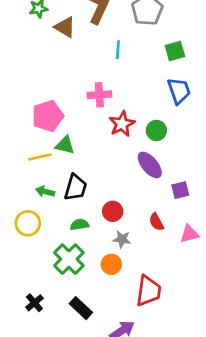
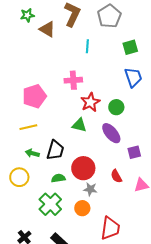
green triangle: (65, 145) -> (79, 125), moved
red circle: (113, 211) -> (83, 168), size x1.5

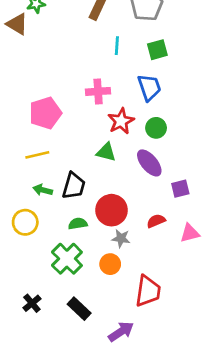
brown triangle: (47, 29) -> (17, 24), moved
green square: (130, 47) -> (157, 50), moved
blue trapezoid: (133, 77) -> (149, 87), moved
red semicircle: (116, 176) -> (156, 221), turned 96

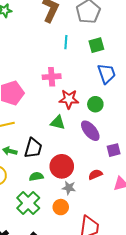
blue trapezoid: (149, 87) -> (107, 74), moved
red star: (121, 121) -> (69, 99), turned 30

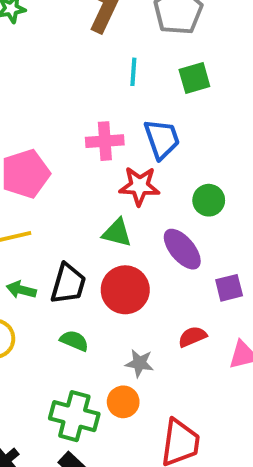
blue trapezoid: (107, 74) -> (162, 139), moved
green circle: (95, 104) -> (209, 200), moved
red circle: (62, 166) -> (125, 290), moved
green semicircle: (36, 177) -> (74, 341), turned 32
green cross: (28, 203) -> (74, 416), moved, turned -30

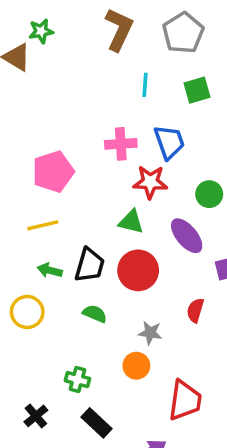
red semicircle: (192, 337) -> (195, 310), turned -50
green cross: (74, 416) -> (77, 380), moved, size x0.6

